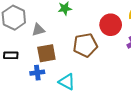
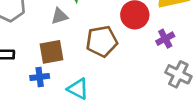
gray triangle: (38, 30) -> (59, 16), moved

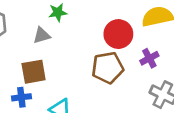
brown pentagon: (102, 41) -> (108, 68), moved

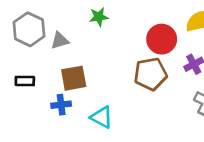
gray triangle: (42, 35) -> (60, 40), moved

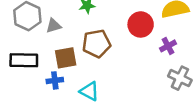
brown pentagon: (150, 74) -> (97, 44), moved
black rectangle: (25, 81) -> (24, 60), size x1.6

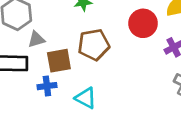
gray triangle: (54, 26) -> (36, 39), moved

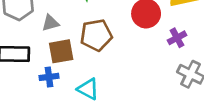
gray triangle: (36, 39) -> (50, 23), moved

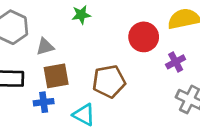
brown pentagon: (96, 35) -> (109, 81), moved

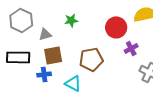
green star: (81, 15) -> (71, 20), moved
purple cross: (176, 62) -> (131, 48), moved

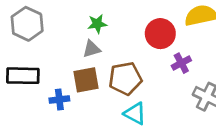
gray triangle: (45, 34) -> (92, 49), moved
brown square: (53, 55) -> (86, 80), moved
cyan triangle: (73, 83) -> (135, 114), moved

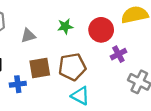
green star: (97, 24) -> (65, 26), moved
gray triangle: (92, 49) -> (28, 36), moved

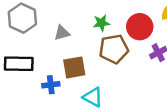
brown pentagon: (72, 67) -> (114, 49), moved
cyan triangle: (80, 96) -> (93, 97), moved

